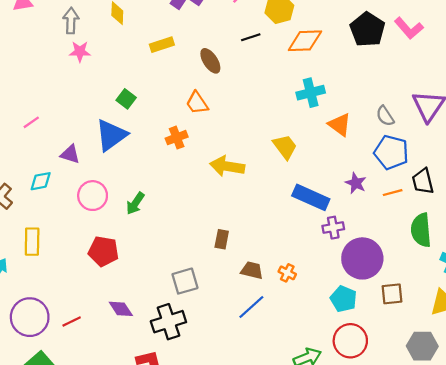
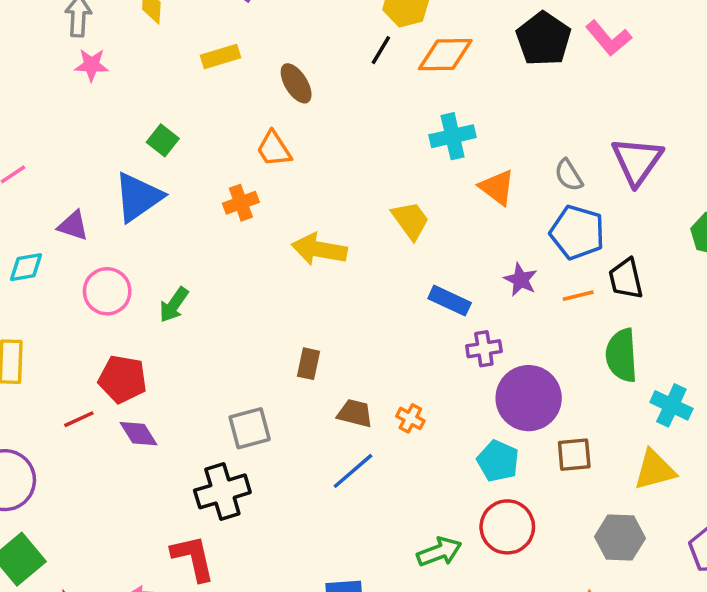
black line: (251, 37) -> (381, 50), moved, turned -42
blue rectangle: (311, 197) -> (450, 301), size x0.7
purple diamond: (121, 309) -> (138, 434), moved
red line: (72, 322) -> (79, 419), moved

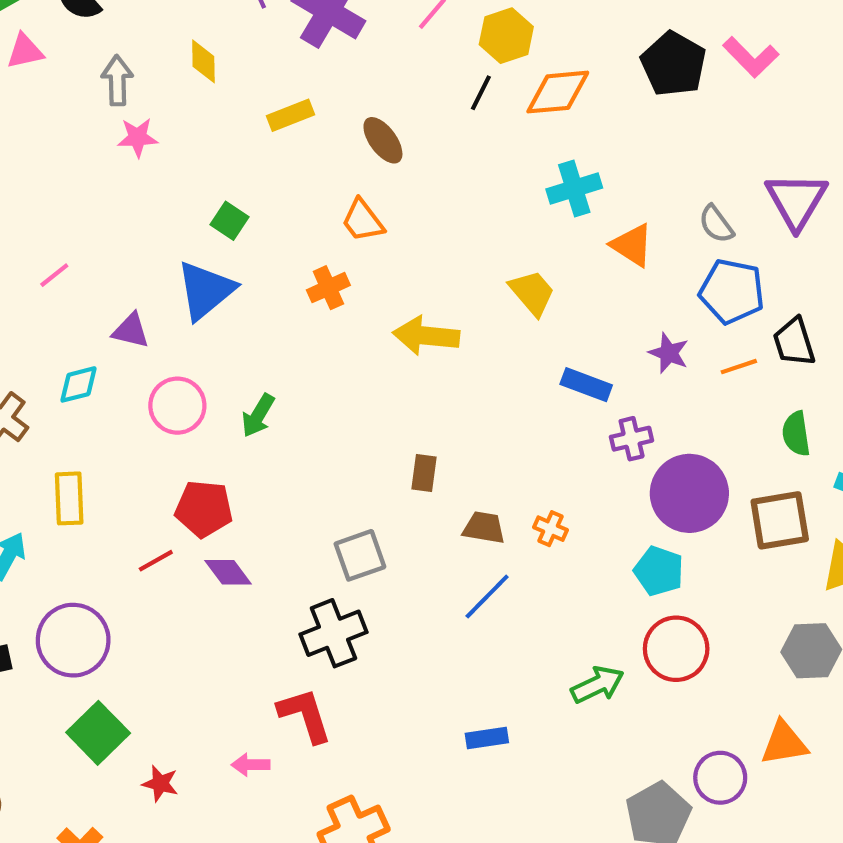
green semicircle: (622, 355) -> (796, 434), size x0.7
brown square: (574, 455) -> (780, 520), moved, size x1.4

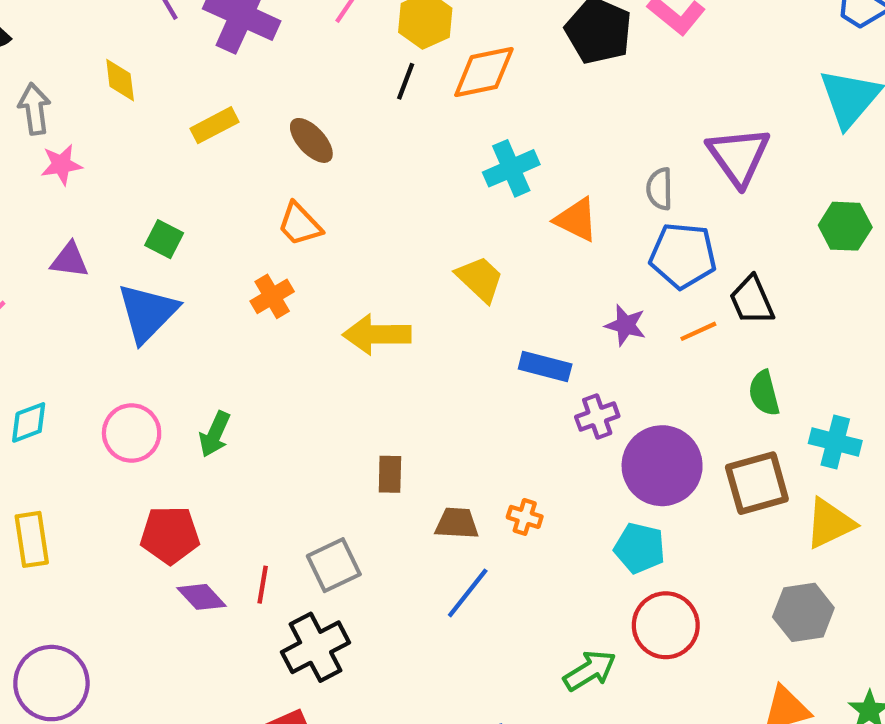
gray semicircle: (716, 224) -> (660, 189), turned 42
purple triangle: (131, 331) -> (70, 260), moved
red line: (156, 561) -> (263, 585), moved, turned -45

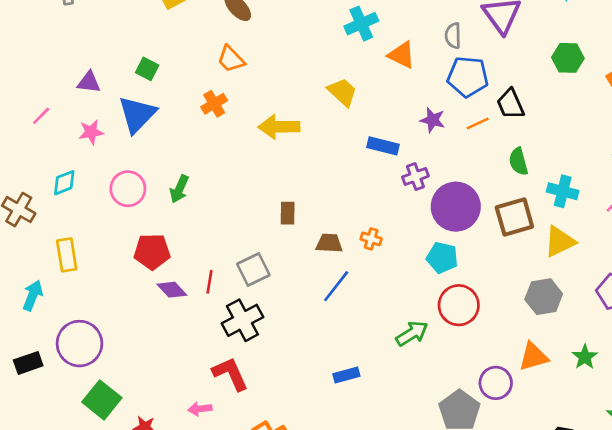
pink star: (61, 165) -> (91, 132), moved

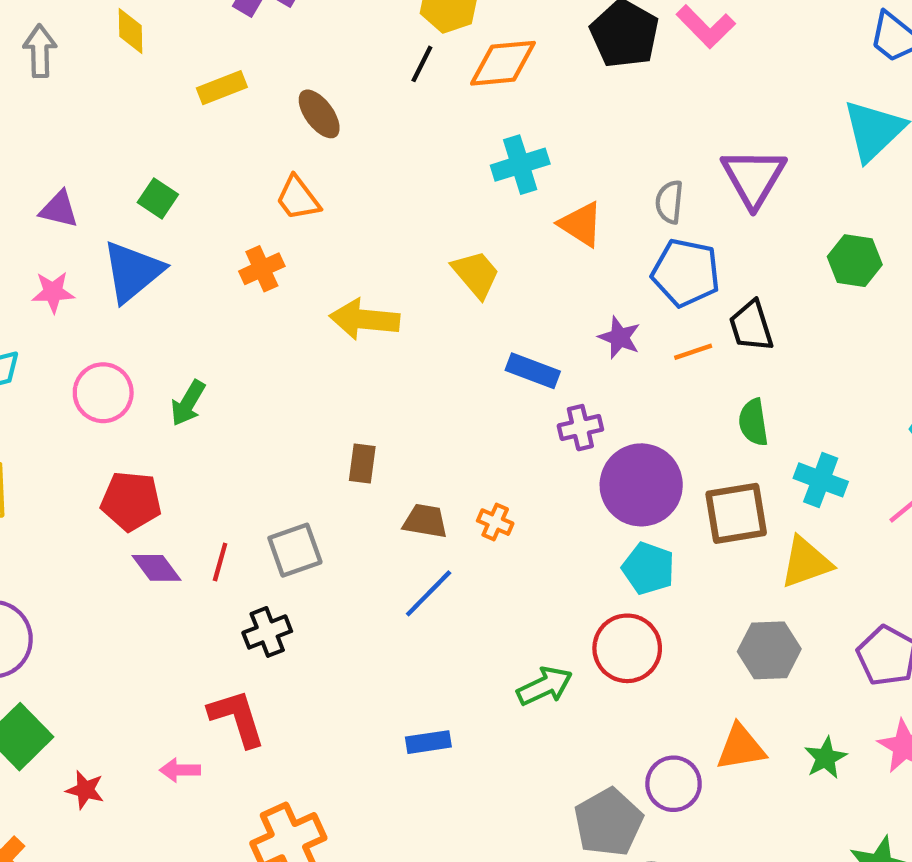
cyan pentagon: (442, 258) -> (648, 568), moved
black cross: (242, 320) -> (267, 632), size x0.7

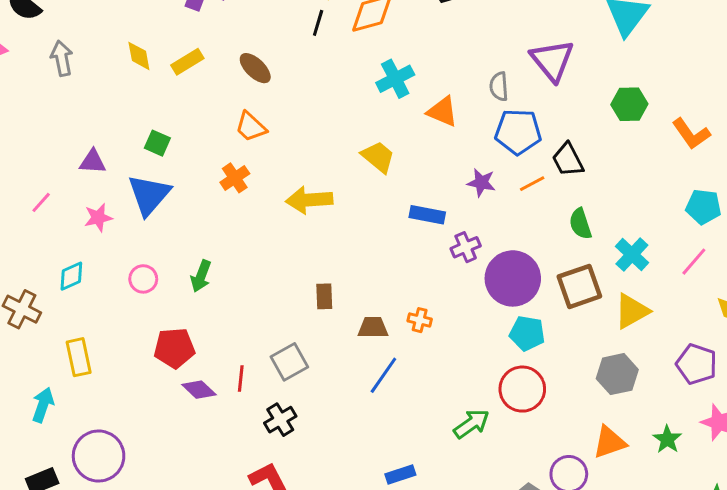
yellow diamond: (130, 31) -> (139, 56), moved
pink circle: (103, 393) -> (143, 279), size x0.7
cyan cross: (821, 480) -> (632, 254), turned 32

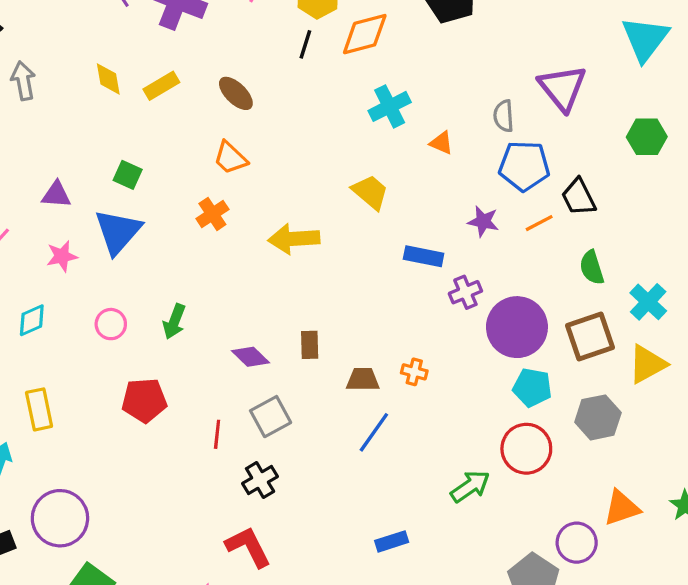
orange triangle: (443, 111) -> (441, 143), size x0.7
gray hexagon: (617, 374) -> (598, 417), moved
purple diamond: (199, 390) -> (250, 357), moved

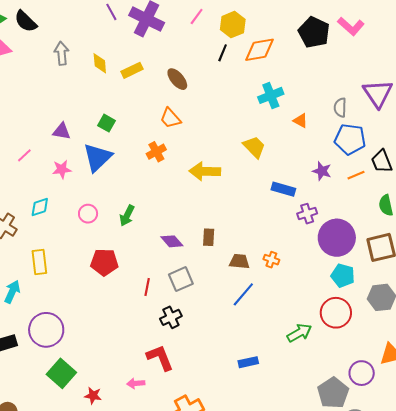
gray arrow: (23, 81) -> (62, 53), moved

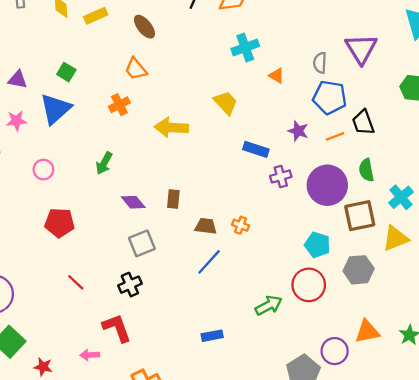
green arrow: (127, 216) -> (104, 163), moved
purple circle: (337, 238) -> (327, 185), moved
red line: (147, 287) -> (76, 282), moved, turned -60

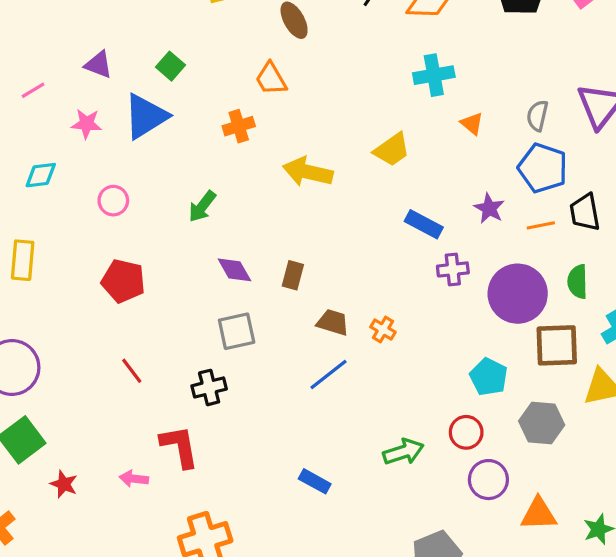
yellow trapezoid: (226, 103) -> (392, 150), turned 88
red circle: (309, 285) -> (466, 432), size x0.7
blue rectangle: (212, 336) -> (315, 481), turned 30
purple circle: (335, 351) -> (488, 480), moved

